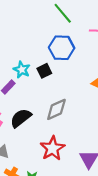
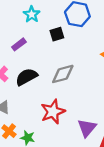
cyan star: (22, 70) -> (32, 14), moved

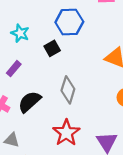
gray diamond: (63, 74) -> (68, 90), turned -45

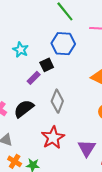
purple rectangle: (14, 69) -> (34, 78), moved

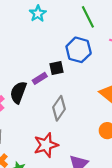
cyan star: (21, 50) -> (38, 14), moved
black semicircle: (24, 109) -> (18, 92), moved, turned -45

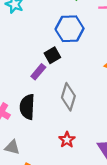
black semicircle: (18, 92) -> (27, 107), moved
red star: (46, 145) -> (67, 140), size x0.6

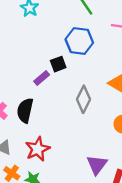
gray diamond: (68, 97) -> (83, 99), moved
red star: (67, 140) -> (38, 149), moved, size x1.5

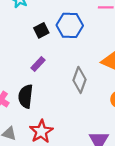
black square: (58, 64) -> (41, 30), moved

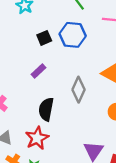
black semicircle: (26, 96) -> (46, 109), moved

